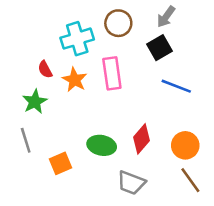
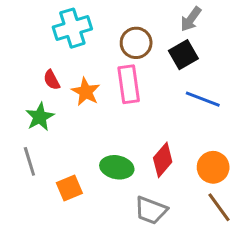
brown circle: (118, 23) -> (136, 43), moved
cyan cross: (77, 39) -> (72, 28), moved

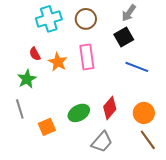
brown circle: (136, 43) -> (86, 19), moved
green ellipse: (117, 167) -> (79, 113), turned -40
gray trapezoid: (151, 210) -> (102, 142), turned -70

